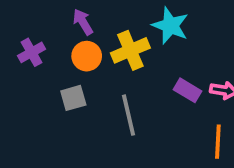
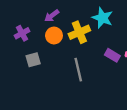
purple arrow: (83, 22) -> (52, 16), turned -96
gray square: (73, 98) -> (33, 60), moved

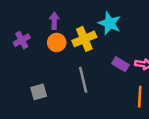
purple arrow: (52, 16) -> (54, 21), turned 128
gray square: (33, 60) -> (39, 92), moved

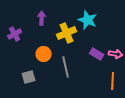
orange circle: (57, 42) -> (44, 54), moved

